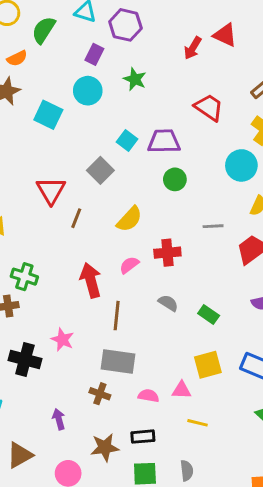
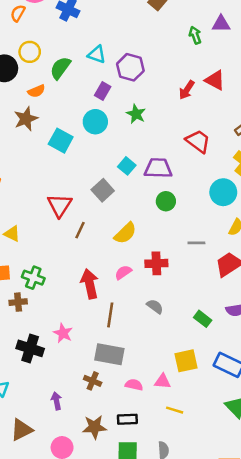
green rectangle: (209, 314) -> (203, 319), moved

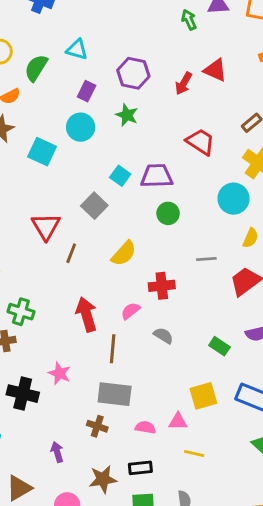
purple hexagon: (130, 67) -> (133, 73), moved
pink semicircle: (123, 272) -> (130, 311), moved

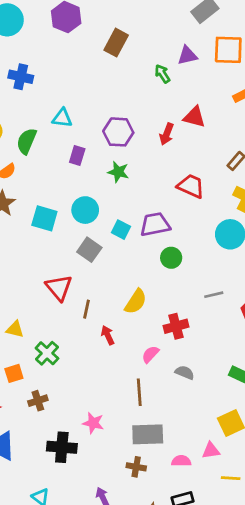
cyan circle: (81, 127) -> (85, 210), moved
gray square: (94, 206) -> (89, 250), moved
green cross: (21, 312) -> (47, 353), moved, turned 35
red arrow: (86, 314) -> (108, 335), moved, size x0.6

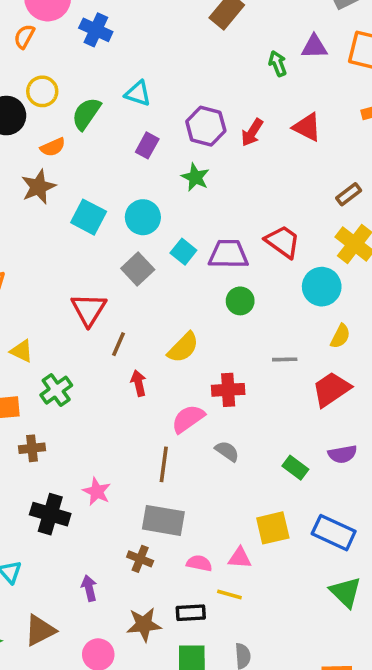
red arrow: (167, 134) -> (252, 132), moved
red trapezoid: (191, 186) -> (283, 242), moved
pink semicircle: (150, 354) -> (188, 419), size x1.4
yellow line: (231, 478) -> (229, 594), moved

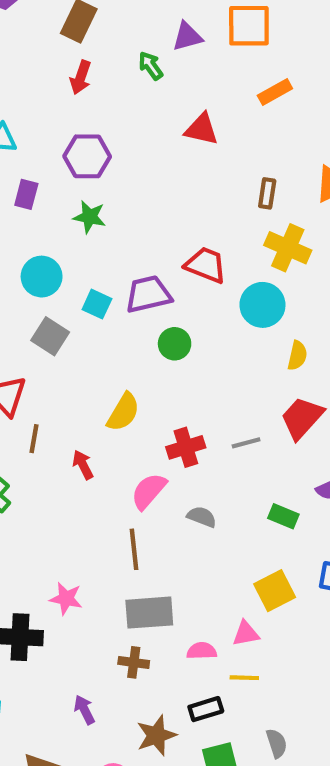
red arrow: (252, 132) -> (81, 77), moved
brown rectangle: (349, 194) -> (267, 193), turned -30
brown line: (118, 344) -> (34, 439), moved
gray line: (285, 359) -> (246, 443), moved

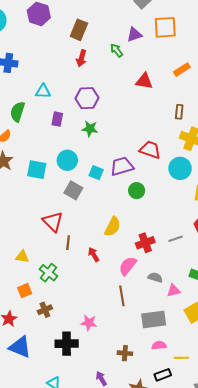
orange rectangle: (275, 92) -> (182, 70), moved
gray rectangle: (149, 613) -> (154, 320), moved
pink triangle: (246, 634) -> (173, 291), moved

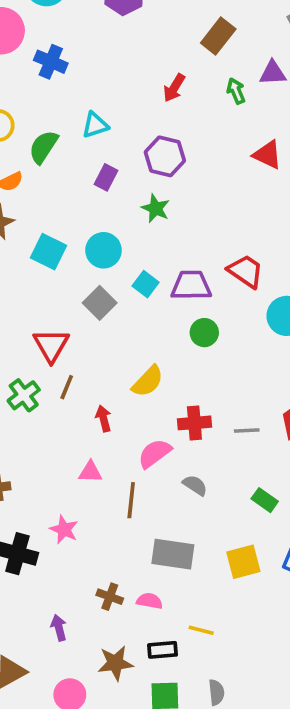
brown rectangle: (79, 30) -> (218, 36), moved
cyan triangle: (43, 91) -> (95, 125), turned -35
green cross: (48, 273) -> (24, 395), moved
pink triangle: (173, 291) -> (90, 472), moved
pink semicircle: (159, 345) -> (150, 601), moved

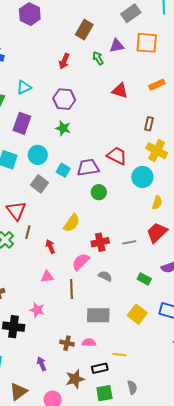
purple rectangle: (106, 177) -> (22, 123), moved, size x1.5
yellow square: (243, 562) -> (137, 314), turned -30

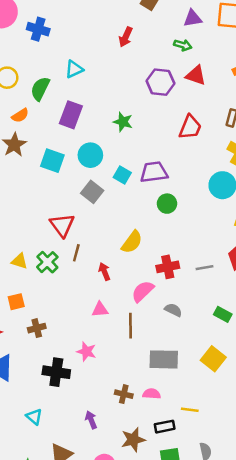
green arrow: (98, 58) -> (183, 45), moved, turned 136
purple hexagon: (64, 99) -> (160, 82), moved
red trapezoid: (117, 156) -> (190, 127), moved, turned 85

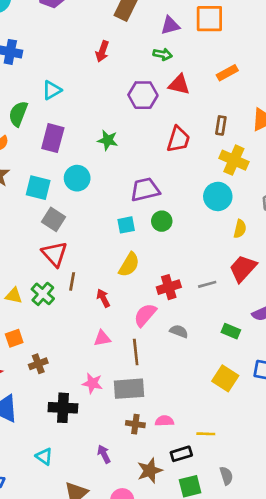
cyan square: (122, 175) -> (126, 225), moved, turned -36
gray square: (92, 192) -> (54, 219), moved
gray rectangle: (164, 359) -> (129, 389), moved

